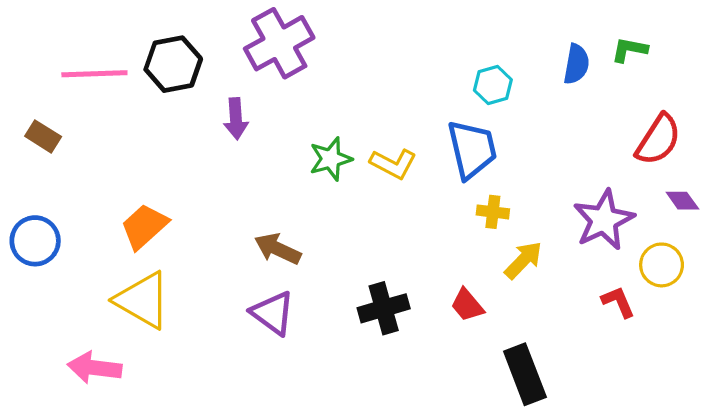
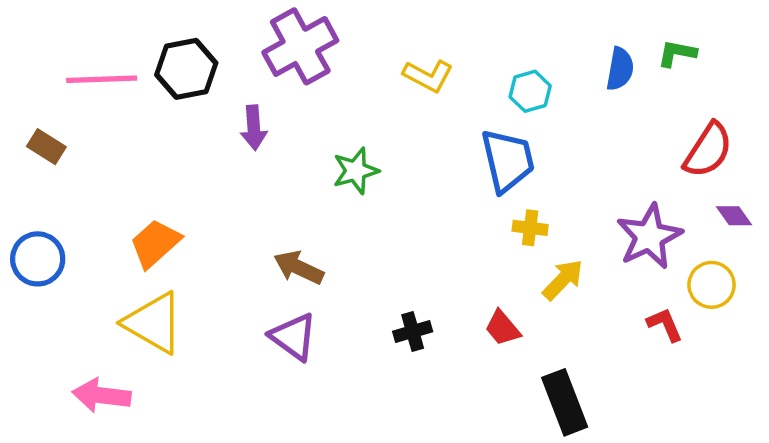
yellow L-shape: (393, 164) -> (428, 76), moved
black cross: (384, 308) -> (413, 332), size x0.7

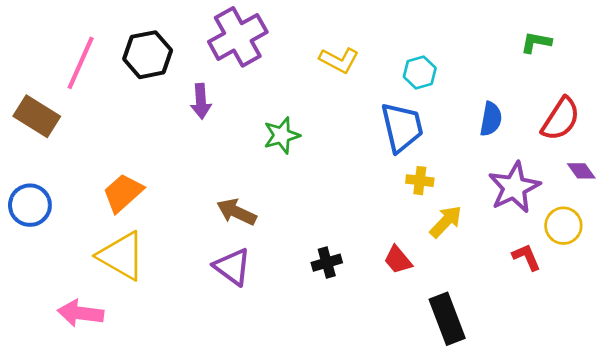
blue semicircle: (620, 69) -> (491, 119), moved
pink line: (102, 79) -> (81, 63), turned -64
brown rectangle: (46, 147) -> (37, 116), size x1.5

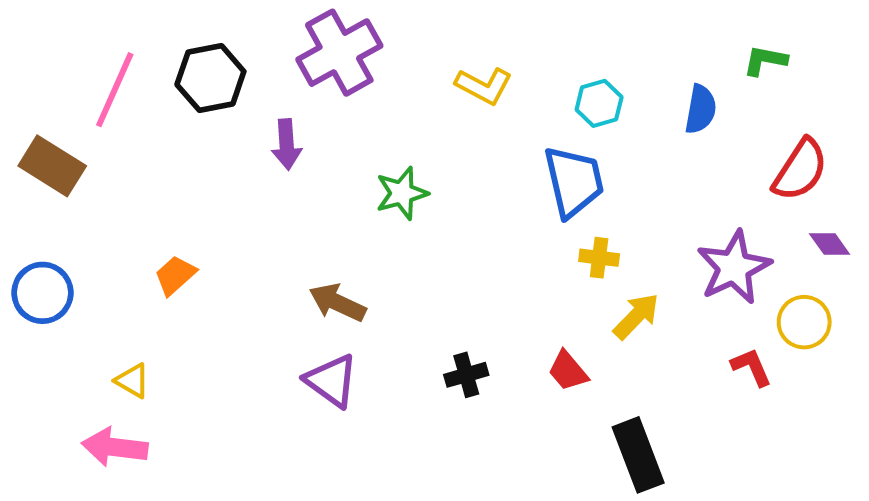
blue semicircle: (491, 119) -> (701, 109), moved
orange trapezoid: (123, 193) -> (175, 275), size x0.7
yellow triangle: (122, 256) -> (132, 381), moved, size x0.5

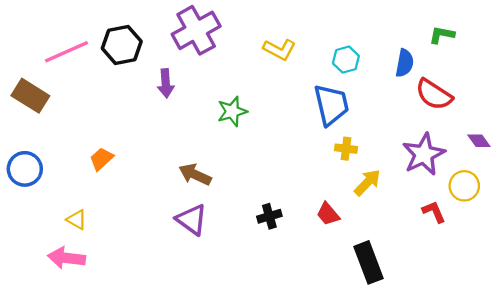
pink line: (115, 90) -> (66, 52), turned 42
red semicircle: (800, 170) -> (434, 95), moved, turned 90

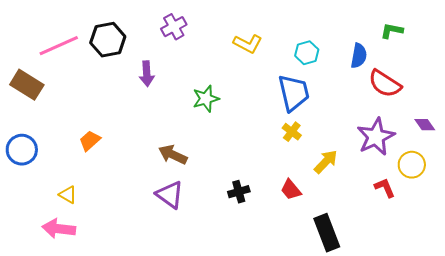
purple cross: (196, 30) -> (174, 27), size x0.6
yellow cross: (346, 149) -> (292, 132), moved, turned 30

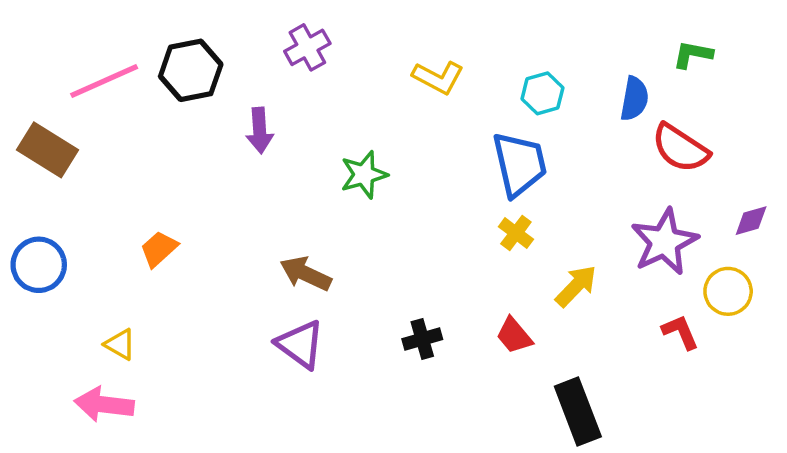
purple diamond: (425, 125) -> (751, 221), turned -70

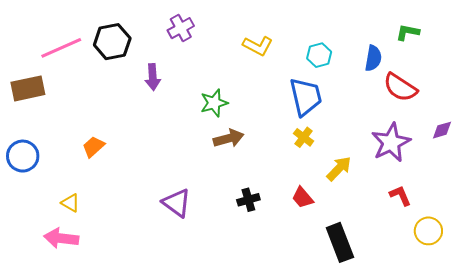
brown rectangle: (48, 150) -> (28, 88), turned -44
brown arrow: (306, 274) -> (229, 138), moved, turned 140
yellow circle: (728, 291) -> (428, 231), moved

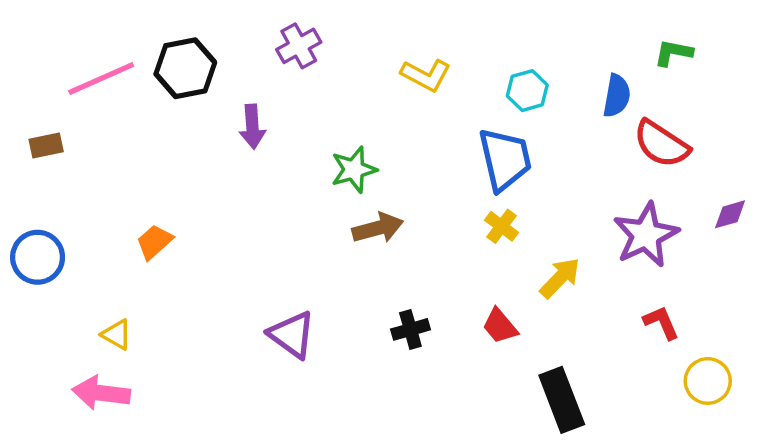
brown rectangle: (28, 88) -> (46, 146), size x0.6

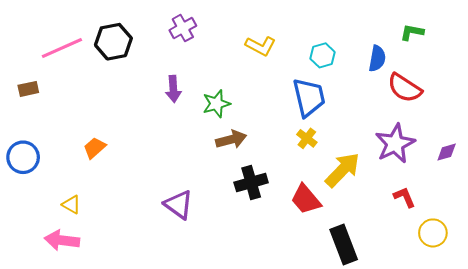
purple arrow: (252, 127) -> (173, 89), moved
purple diamond: (730, 214) -> (447, 152), moved
yellow arrow: (560, 278) -> (343, 170), size x1.4
red trapezoid: (500, 326) -> (306, 199), size x1.4
black cross: (410, 329) -> (251, 182), moved, size x1.4

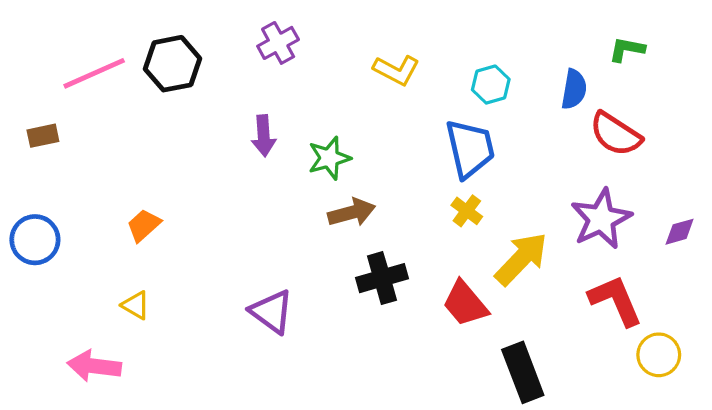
red L-shape: (405, 197) -> (616, 300), size x1.6
yellow triangle: (71, 205) -> (136, 305), moved

